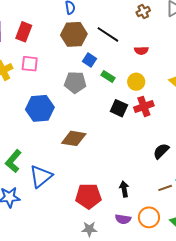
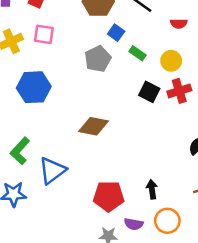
gray pentagon: (75, 82) -> (98, 59), turned -30
blue hexagon: (40, 108) -> (34, 87), moved
orange circle: (149, 217) -> (167, 221), moved
purple semicircle: (123, 219) -> (134, 224), moved

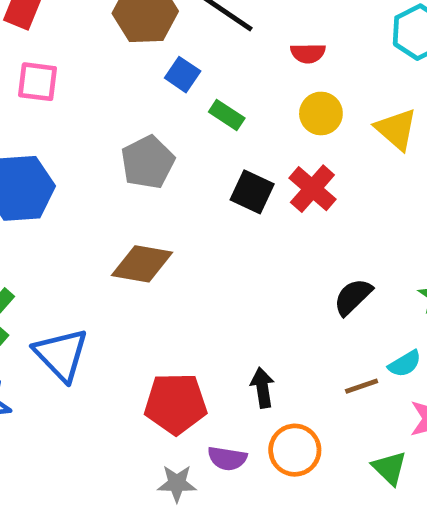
gray pentagon: (98, 59) -> (148, 162), moved
yellow circle: (171, 61) -> (321, 113), moved
red cross: (179, 91) -> (312, 189), turned -30
blue triangle: (52, 170) -> (61, 355), turned -36

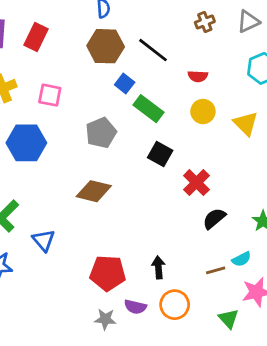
pink square: (38, 82) -> (50, 95), moved
green rectangle: (227, 115) -> (148, 109), size x1.5
red cross: (312, 189) -> (196, 183), moved
blue triangle: (61, 355) -> (44, 240), size x0.7

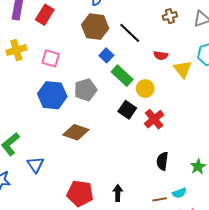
yellow circle: (203, 111) -> (145, 89), moved
yellow triangle: (246, 124) -> (183, 69), moved
blue hexagon: (26, 143) -> (52, 95), moved
red cross: (196, 183) -> (154, 119), moved
black semicircle: (214, 218) -> (162, 161), turned -48

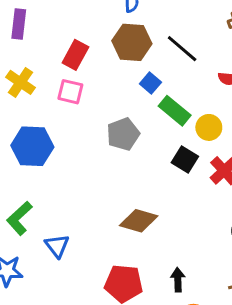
red rectangle: (45, 15) -> (75, 55), moved
yellow cross: (16, 50) -> (21, 82), turned -36
blue hexagon: (52, 95) -> (32, 146), moved
brown diamond: (76, 132) -> (139, 221), moved

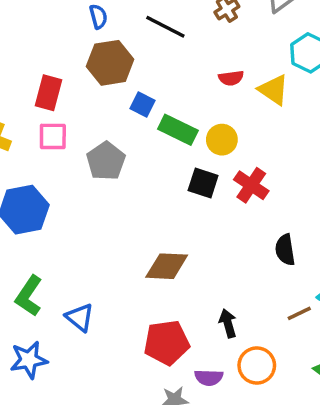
black line: (182, 49) -> (165, 27), moved
gray pentagon: (123, 134) -> (106, 161), moved

